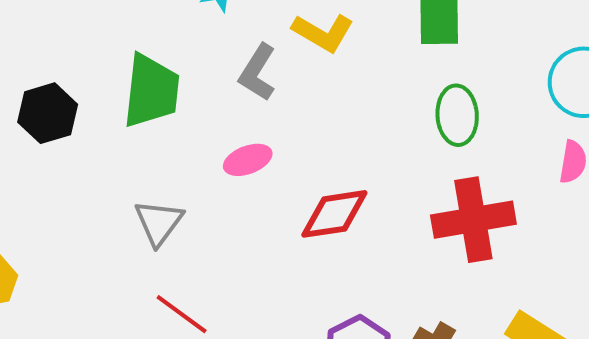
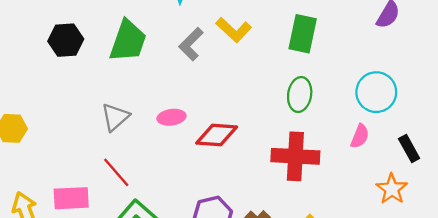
pink ellipse: (248, 160) -> (171, 117), moved

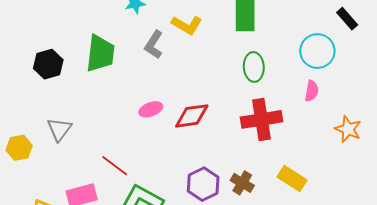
gray triangle: (115, 117) -> (59, 129), moved
black rectangle: (409, 148) -> (347, 19), moved

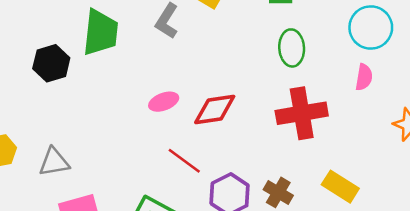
black hexagon: (48, 64) -> (51, 63), moved
gray triangle: (59, 129) -> (54, 162), moved, turned 44
red line: (115, 166) -> (184, 161), moved

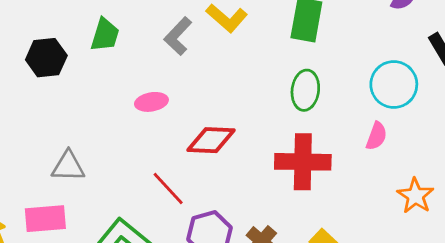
green trapezoid: (100, 32) -> (105, 35), size x0.7
pink ellipse: (164, 102) -> (151, 102), moved
gray triangle: (54, 162) -> (68, 166), moved

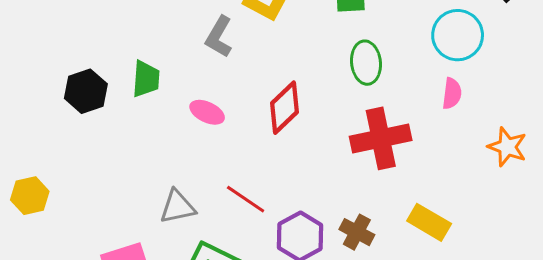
green trapezoid: (105, 35) -> (146, 79), moved
pink ellipse: (151, 102) -> (207, 112), turned 48
red diamond: (211, 140) -> (285, 108), moved, turned -33
gray triangle: (68, 166) -> (177, 207), moved

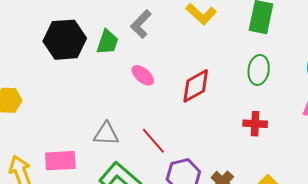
gray L-shape: (219, 37) -> (141, 24), moved
black hexagon: (86, 91) -> (65, 40), size x1.4
red cross: (381, 138) -> (255, 124), size x0.6

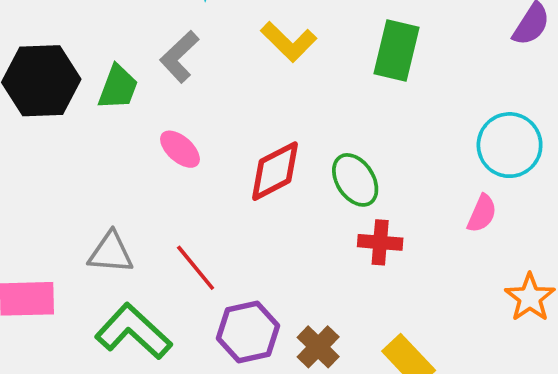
green ellipse: (259, 70) -> (355, 180), moved, turned -44

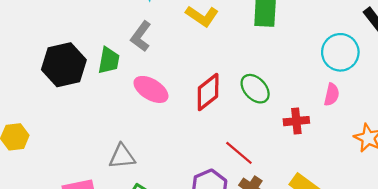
pink ellipse: (180, 149) -> (151, 89), size x1.4
red cross: (380, 242) -> (296, 121), moved
red line: (196, 268) -> (239, 153), moved

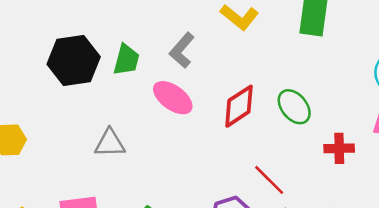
gray L-shape: (141, 36) -> (182, 50), moved
gray triangle: (122, 156) -> (110, 143), moved

